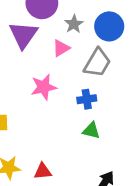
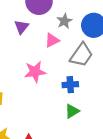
purple triangle: (23, 35) -> (21, 27), size x0.6
green triangle: (91, 131) -> (72, 111), turned -49

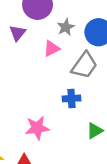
pink star: (35, 72) -> (37, 128), moved
green triangle: (72, 111) -> (95, 131), moved

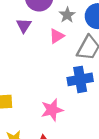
blue cross: (71, 98) -> (80, 79), size x1.5

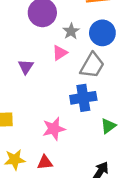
purple triangle: (24, 25) -> (26, 67), moved

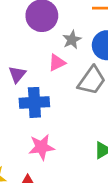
blue cross: (83, 98) -> (34, 102), moved

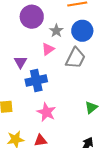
pink star: (41, 147) -> (46, 112), turned -30

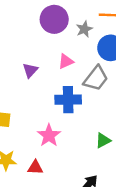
gray star: (56, 31) -> (84, 29), moved
blue cross: (36, 81) -> (68, 100), moved

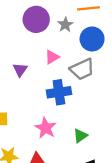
gray trapezoid: (96, 78) -> (82, 69), turned 35
green triangle: (103, 140) -> (80, 136), moved

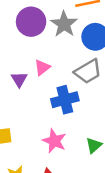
gray star: (65, 25) -> (64, 24), size x1.5
pink triangle: (52, 57) -> (42, 67), moved

